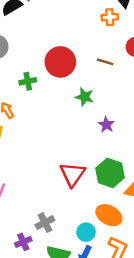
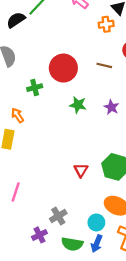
green star: (85, 97) -> (78, 105), moved
purple star: (106, 125) -> (111, 107), moved
red triangle: (73, 174) -> (81, 170), size x0.6

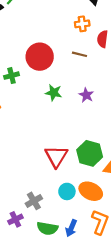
orange cross: (106, 24) -> (82, 24), moved
red triangle: (81, 170) -> (56, 156), size x1.6
cyan circle: (96, 222) -> (67, 191), moved

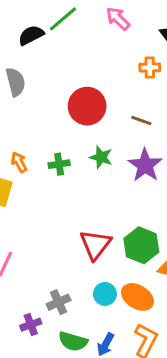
brown line: (80, 54) -> (141, 121), moved
green cross: (12, 76) -> (59, 164), moved
purple star: (86, 95) -> (145, 165), size x1.6

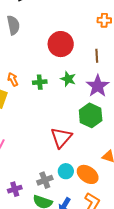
brown line: (141, 121) -> (97, 56), turned 64
green hexagon: (141, 245) -> (91, 115), moved
gray cross: (59, 302) -> (45, 180), moved

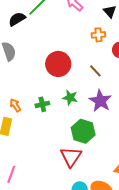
brown line: (97, 56) -> (95, 71), turned -32
green hexagon: (91, 115) -> (83, 131), moved

